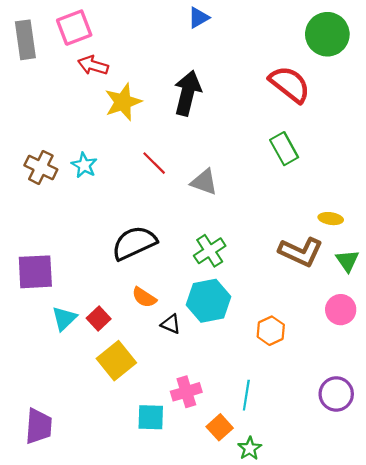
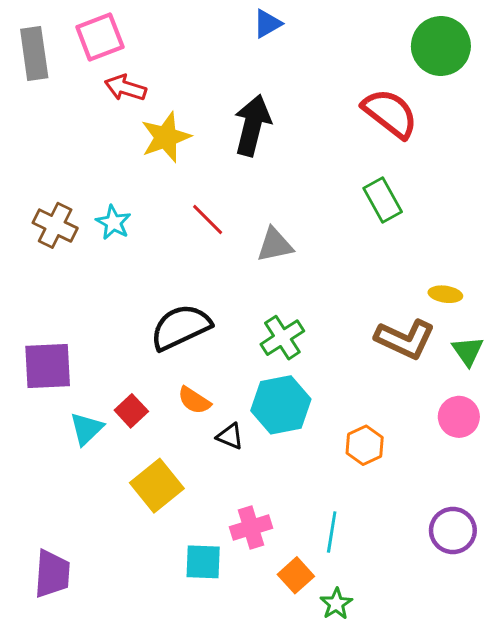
gray triangle: (204, 182) -> (275, 245), turned -32
red square: (99, 318) -> (131, 411), moved

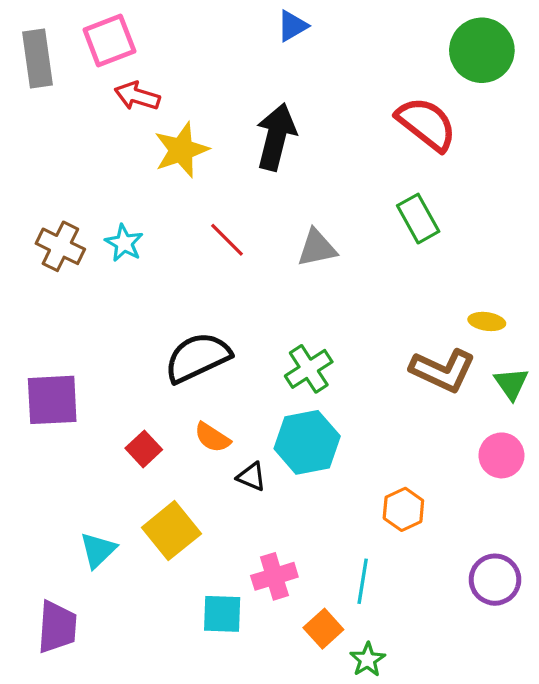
gray triangle: (275, 245) -> (317, 248), moved
cyan triangle: (87, 429) -> (98, 550), moved
orange hexagon: (365, 445) -> (403, 509), moved

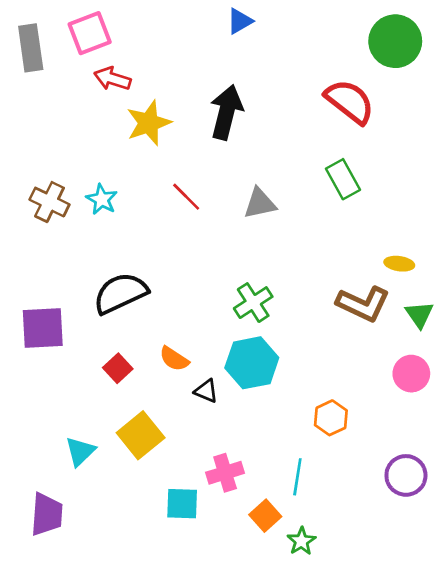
black semicircle: (198, 357) -> (120, 293), moved

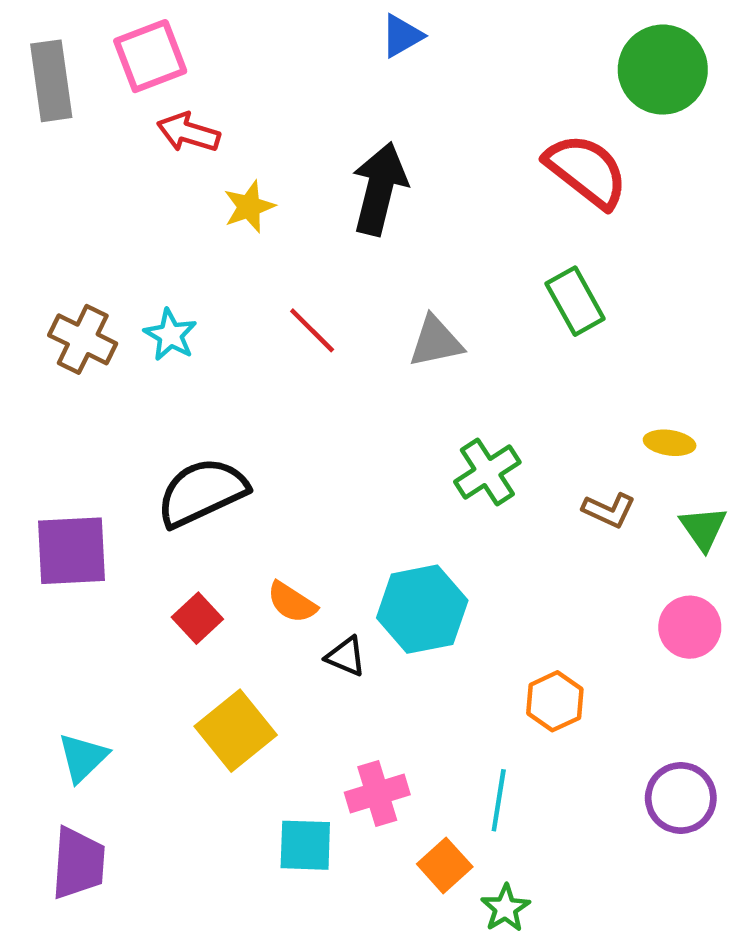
yellow star: (149, 123) -> (249, 207), size x0.7
green cross: (253, 303) -> (487, 472), moved
brown L-shape: (363, 304) -> (609, 510), size x0.6
cyan triangle: (80, 451) -> (83, 758), moved

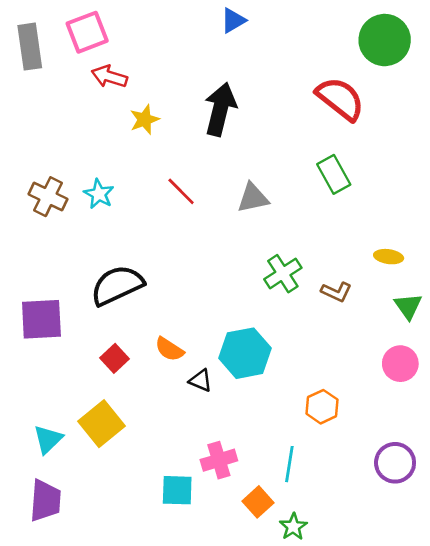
brown L-shape: (609, 510) -> (336, 292), moved
yellow square: (236, 731) -> (101, 424), moved

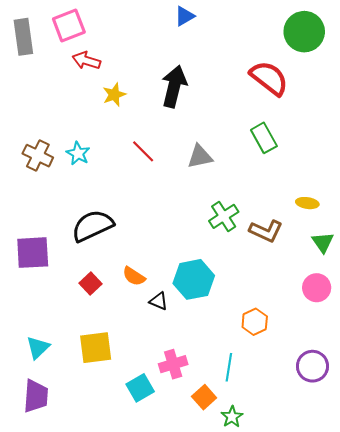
brown L-shape: (336, 292) -> (266, 231), size x1.4
yellow square: (101, 424) -> (96, 348), moved, turned 32
cyan square: (177, 490) -> (140, 388), turned -32

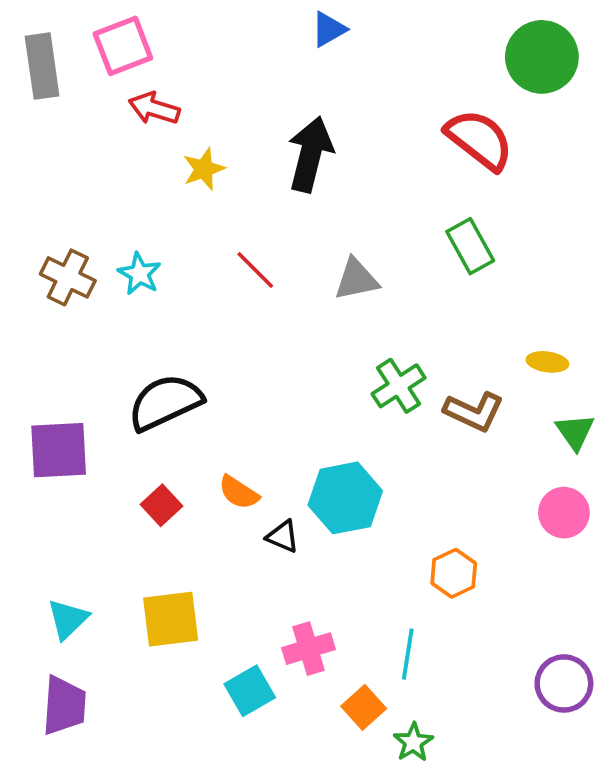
purple circle: (312, 366) -> (564, 683), moved

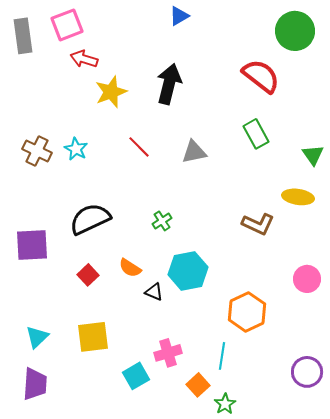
yellow star: (204, 169) -> (111, 92), size x1.4
yellow ellipse: (547, 362) -> (298, 197), size x1.4
green cross: (399, 386) -> (162, 221), moved, size x0.7
green triangle: (575, 432) -> (313, 155), moved
orange hexagon: (454, 573) -> (247, 312), size x1.5

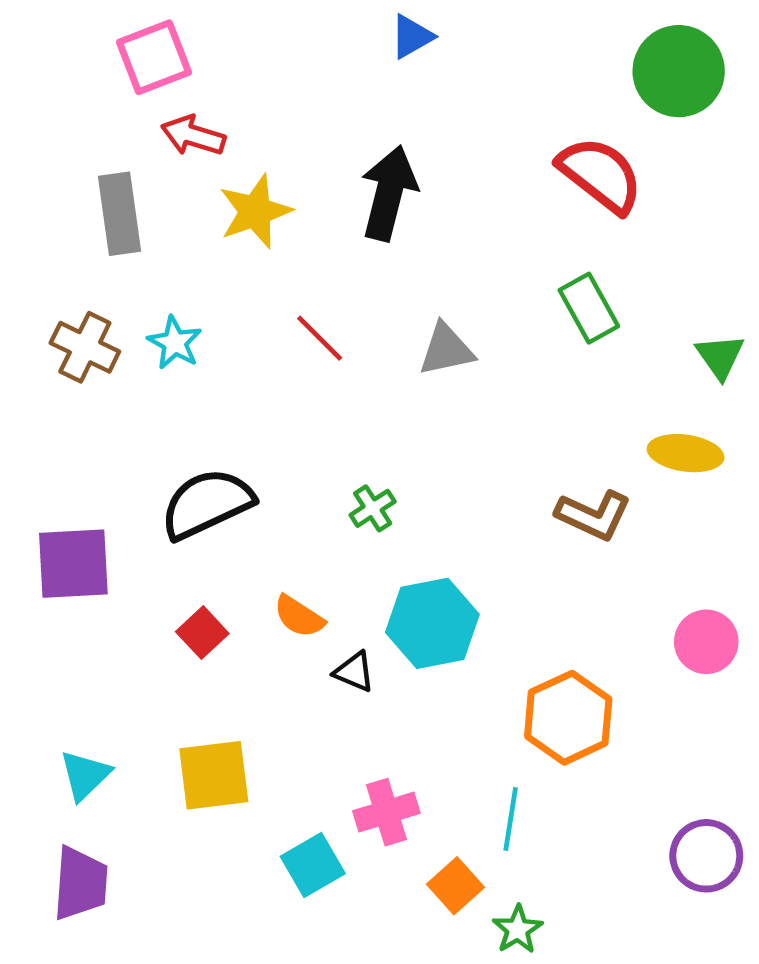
gray rectangle: (23, 36) -> (119, 214), moved

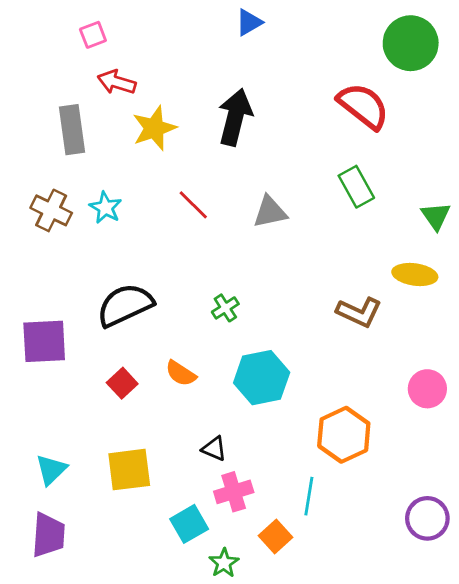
pink square: (154, 57) -> (93, 35), size x0.6
black triangle: (354, 672) -> (214, 449), moved
green star: (518, 929) -> (224, 563), moved

